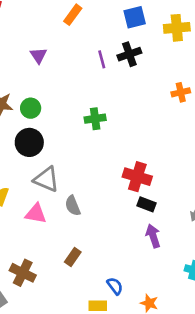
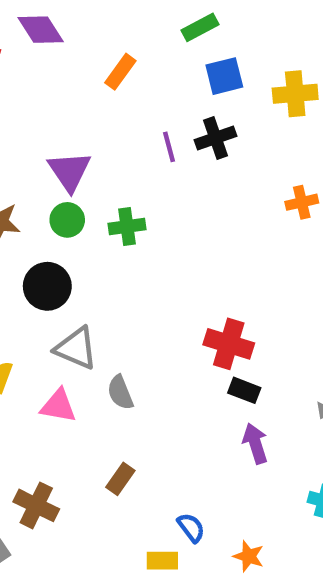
purple triangle: (38, 55) -> (69, 171), moved, size x1.5
green circle: (31, 108) -> (67, 220), moved
green cross: (95, 119) -> (127, 227), moved

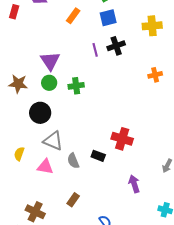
blue square: (224, 76) -> (108, 18), moved
black rectangle: (244, 390) -> (98, 156), moved

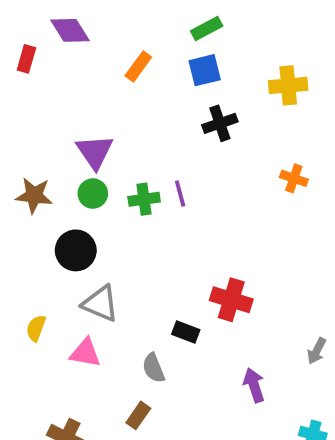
purple line: (95, 50) -> (180, 194), moved
orange cross: (155, 75) -> (294, 178), turned 32
gray semicircle: (73, 161) -> (154, 368), moved

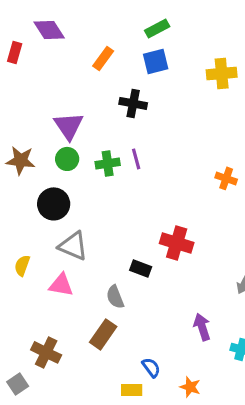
black cross: (220, 123) -> (133, 103), moved, turned 30
orange cross: (294, 178) -> (226, 178), moved
purple arrow: (254, 385) -> (202, 327), moved
brown rectangle: (138, 415) -> (103, 334), size x1.4

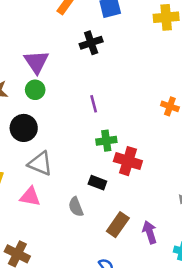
black cross: (133, 103) -> (91, 43), turned -30
purple line: (136, 159) -> (94, 104), moved
green cross: (108, 163) -> (106, 141), moved
brown rectangle: (103, 334) -> (118, 225), moved

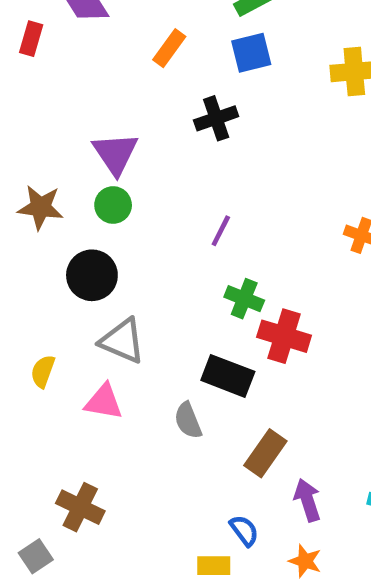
purple line: (94, 104) -> (221, 231), turned 42
green cross: (106, 141) -> (244, 299), turned 30
black rectangle: (97, 183) -> (228, 376), size x1.5
purple arrow: (150, 232) -> (307, 500), moved

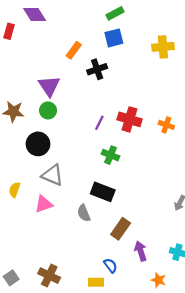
orange rectangle: (169, 48) -> (74, 50), moved
red cross: (284, 336) -> (129, 119), moved
pink triangle: (104, 402) -> (44, 204), turned -30
brown cross: (80, 507) -> (49, 276), moved
orange star: (305, 561) -> (158, 280), moved

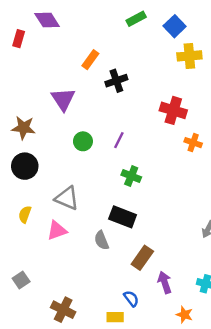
blue square: (114, 38) -> (175, 26), moved, turned -30
green circle: (48, 110) -> (83, 141), moved
red cross: (129, 119) -> (173, 110), moved
black circle: (38, 144) -> (25, 166), moved
gray square: (11, 278) -> (21, 280), moved

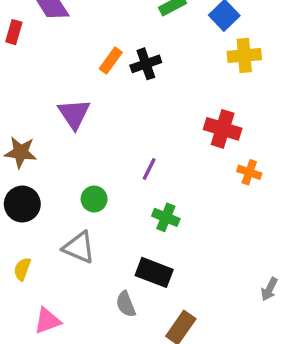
black cross: (116, 81) -> (146, 64), moved
green circle: (83, 141) -> (94, 199), moved
pink triangle: (57, 230) -> (47, 321), moved

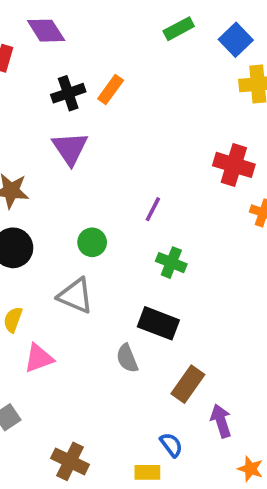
black cross: (146, 64) -> (68, 93), moved
pink triangle: (47, 321) -> (39, 358), moved

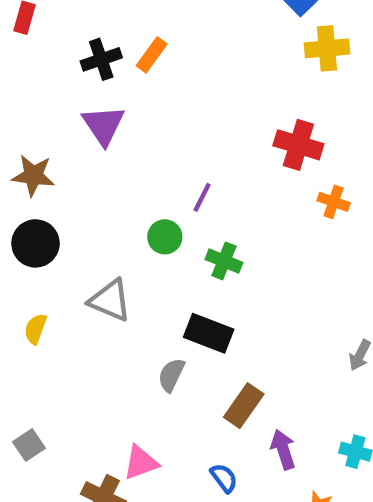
green circle: (92, 242) -> (165, 237), moved
pink triangle: (39, 358) -> (141, 463), moved
gray semicircle: (127, 358) -> (171, 375), turned 48

